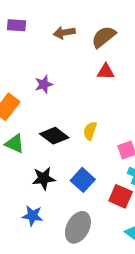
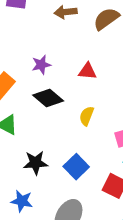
red triangle: (106, 72) -> (88, 71), moved
black diamond: (54, 136) -> (48, 98), moved

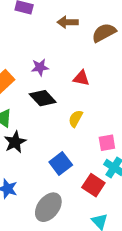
black star: (36, 163) -> (15, 142), moved, turned -30

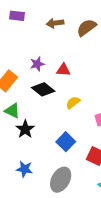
red triangle: (81, 78) -> (63, 70), moved
yellow semicircle: (76, 119) -> (73, 103), turned 32

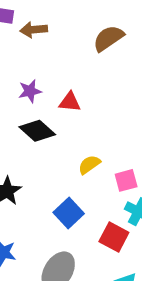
brown arrow: (55, 23) -> (34, 30), moved
yellow semicircle: (73, 103) -> (89, 165), moved

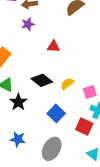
purple star: (30, 91) -> (28, 24), moved
black diamond: (37, 131) -> (42, 80), moved

